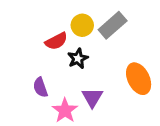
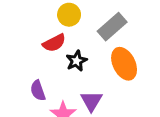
yellow circle: (82, 25) -> (69, 15), moved
orange ellipse: (139, 79) -> (124, 64), moved

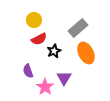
yellow circle: (69, 15) -> (34, 20), moved

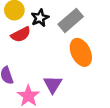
black star: (54, 51) -> (40, 18), moved

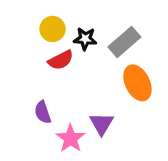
black star: (40, 18) -> (85, 39), turned 30

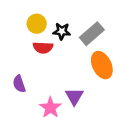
red semicircle: (61, 60) -> (43, 48), turned 30
purple semicircle: (43, 112) -> (19, 84), moved

